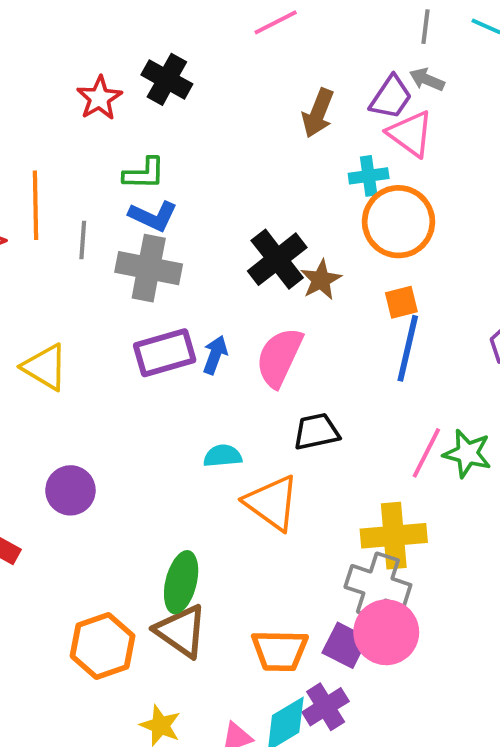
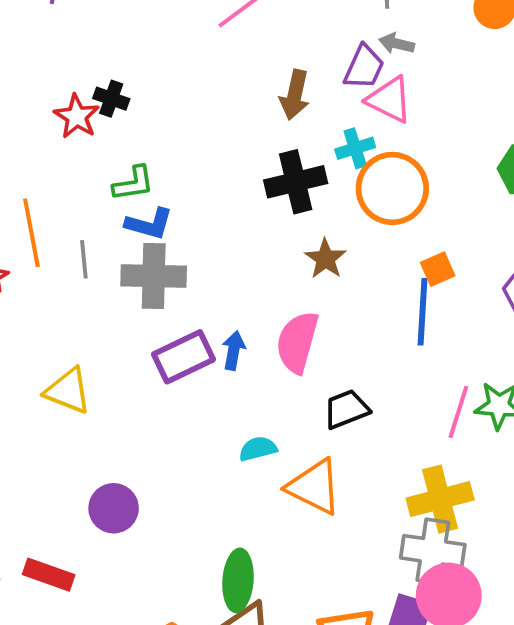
black cross: (167, 79) -> (111, 99), moved, size x0.7
black cross: (277, 259) -> (296, 182), moved, turned 34
orange square: (401, 302) -> (438, 269), moved

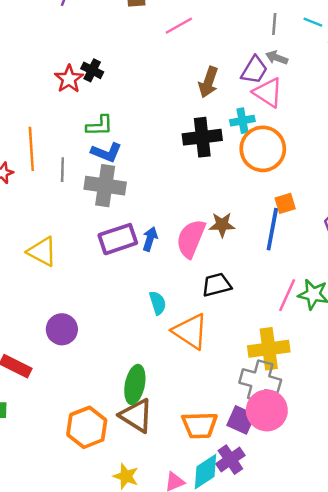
brown star: (325, 259) -> (222, 225), moved, turned 30
cyan semicircle: (258, 449) -> (158, 303), turned 80

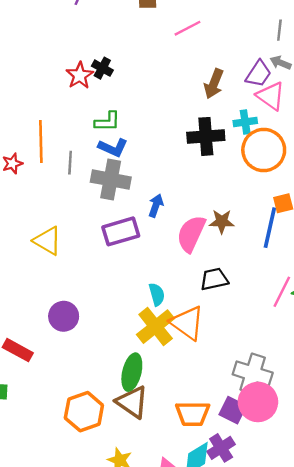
blue arrow: (150, 239) -> (156, 206), moved
yellow cross: (269, 349) -> (156, 327), moved, turned -33

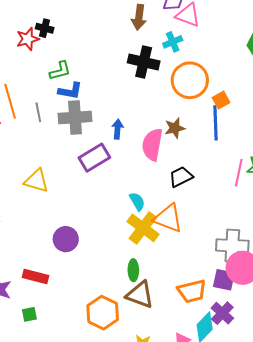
red star: (80, 75) -> (28, 39), turned 30
black cross: (206, 136) -> (144, 62), turned 32
orange circle: (264, 150) -> (190, 80), moved
green ellipse: (132, 372) -> (133, 270), size x0.7

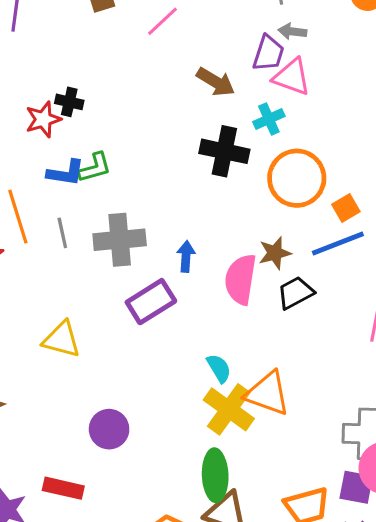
brown arrow: (139, 17) -> (216, 82), turned -65
blue L-shape: (70, 91) -> (66, 173), moved
blue line: (215, 123) -> (338, 244), turned 72
black trapezoid: (181, 177) -> (296, 293), moved
green ellipse: (133, 270) -> (215, 475), size x1.5

